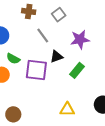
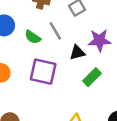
black triangle: (56, 57) -> (77, 53), moved
green semicircle: (13, 59) -> (33, 37), moved

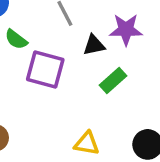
green semicircle: (33, 37) -> (16, 39), moved

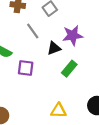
purple square: (45, 70) -> (26, 68), size x0.7

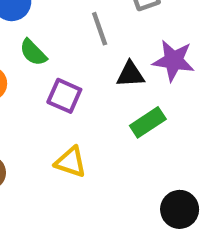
yellow triangle: (59, 111) -> (71, 162), moved

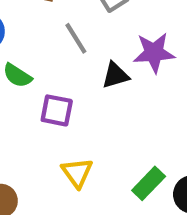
green rectangle: (148, 122) -> (149, 183), moved
yellow triangle: (71, 162) -> (77, 173), turned 48

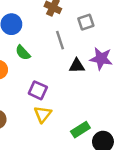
purple square: (57, 110) -> (38, 90), moved

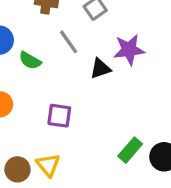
green semicircle: (23, 53) -> (30, 60), moved
yellow triangle: (43, 114) -> (48, 165), moved

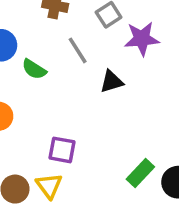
purple star: (129, 50) -> (142, 39), moved
purple square: (59, 116) -> (62, 150), moved

